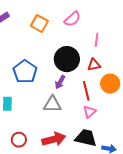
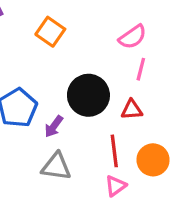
pink semicircle: (72, 19) -> (133, 37), moved
purple arrow: (60, 82) -> (54, 126), moved
orange circle: (110, 84) -> (153, 160), moved

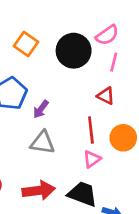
orange square: (50, 32) -> (26, 44), moved
black circle: (88, 95) -> (74, 51), moved
red triangle: (132, 110) -> (106, 96), turned 30

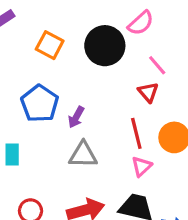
pink line: (114, 62) -> (157, 65), moved, turned -48
red triangle: (106, 96) -> (148, 92), turned 30

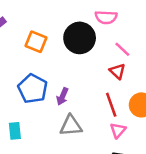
pink semicircle: (141, 23) -> (106, 17), turned 50

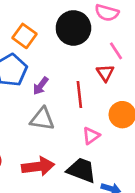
orange square: (36, 42) -> (25, 36), moved
red line: (111, 105) -> (79, 95), moved

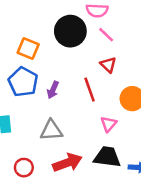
pink line: (116, 51) -> (106, 35), moved
gray triangle: (42, 119) -> (51, 130), moved

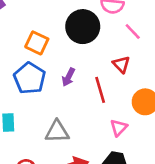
pink line: (106, 35) -> (133, 31), moved
purple arrow: (53, 90) -> (68, 77), moved

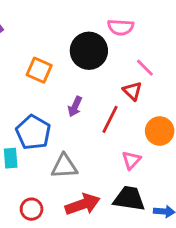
pink line: (133, 31) -> (145, 68), moved
blue pentagon: (30, 78) -> (33, 132), moved
red line: (100, 90) -> (110, 119), turned 45

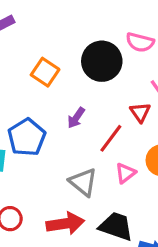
pink triangle: (131, 160) -> (125, 173), moved
gray triangle: (64, 166) -> (83, 182), moved, turned 32

